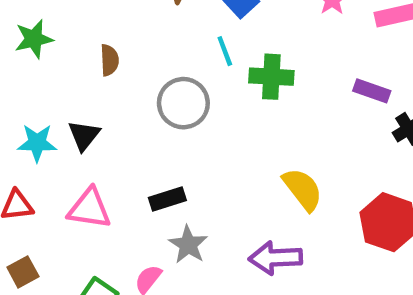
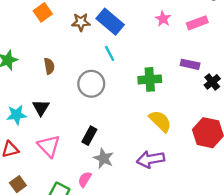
green cross: (271, 77) -> (150, 79), moved
black rectangle: (167, 199) -> (89, 136), turned -36
pink triangle: (89, 209) -> (49, 146), turned 45

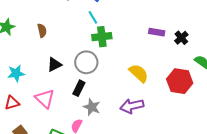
purple rectangle: (190, 64) -> (157, 32), moved
green cross: (150, 79) -> (102, 37), moved
gray circle: (91, 84) -> (86, 62), moved
black triangle: (41, 108) -> (54, 64), moved, turned 35

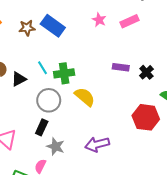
cyan line: (93, 17) -> (42, 68), moved
black triangle: (54, 64) -> (19, 79), moved
yellow semicircle: (139, 73) -> (85, 97), moved

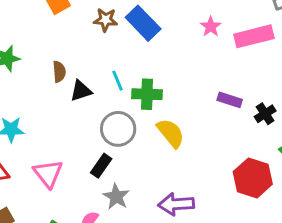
pink rectangle: (130, 21) -> (254, 36), size x1.4

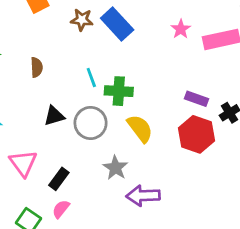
black triangle: (81, 91) -> (54, 116), moved
black rectangle: (101, 166) -> (59, 179), moved
red hexagon: (253, 178) -> (197, 134), moved
gray star: (116, 197) -> (115, 168), moved

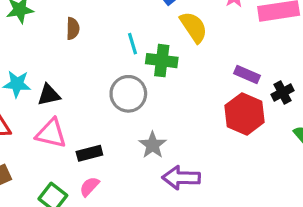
black triangle: (54, 116) -> (49, 95), moved
yellow semicircle: (140, 128) -> (194, 27), moved
pink triangle: (23, 163) -> (51, 133), turned -44
black rectangle: (59, 179) -> (89, 153), turned 35

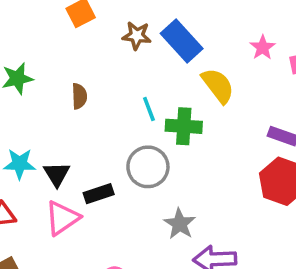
black triangle: (49, 95) -> (57, 174), turned -45
pink triangle: (51, 133) -> (62, 218), turned -44
black rectangle: (89, 153) -> (99, 194), moved

